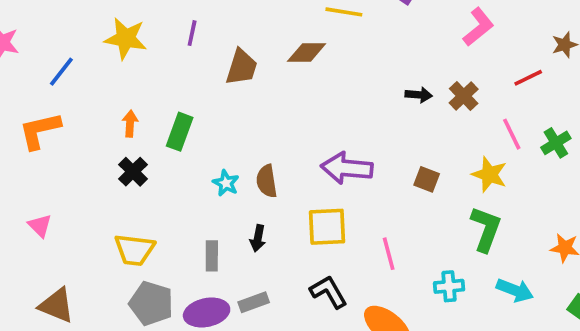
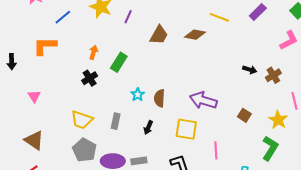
purple line: (192, 33) -> (128, 17), moved
gray rectangle: (212, 256) -> (116, 121), moved

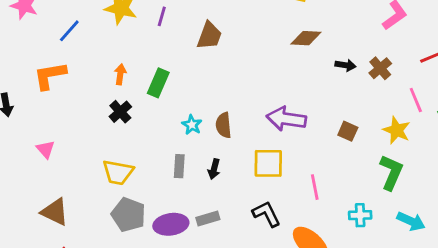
brown diamond: (195, 35) -> (306, 38), moved
gray rectangle: (116, 121) -> (179, 166), moved

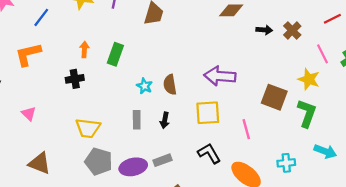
black cross: (120, 112) -> (75, 79), moved, turned 36
brown square: (348, 131) -> (274, 97), moved, size x1.6
cyan cross: (360, 215) -> (286, 163), moved

